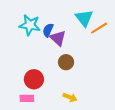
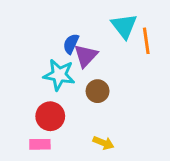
cyan star: (30, 25) -> (59, 75), moved
orange line: (99, 28) -> (146, 41), turned -66
purple triangle: (58, 38) -> (86, 56), turned 30

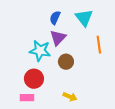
orange line: (146, 41) -> (99, 45), moved
blue semicircle: (71, 44) -> (55, 18), moved

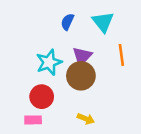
purple triangle: (58, 38) -> (82, 56), moved
cyan star: (40, 51) -> (49, 62), turned -30
brown circle: (66, 62) -> (81, 76), size x1.5

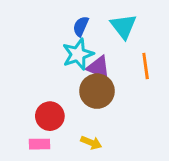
purple triangle: (82, 56) -> (98, 68), turned -50
cyan star: (49, 62) -> (78, 54), moved
yellow arrow: (86, 119) -> (91, 143), moved

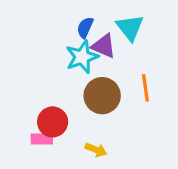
orange line: (146, 66) -> (145, 88), moved
purple triangle: (98, 68) -> (104, 46), moved
pink rectangle: (40, 144) -> (42, 139), moved

